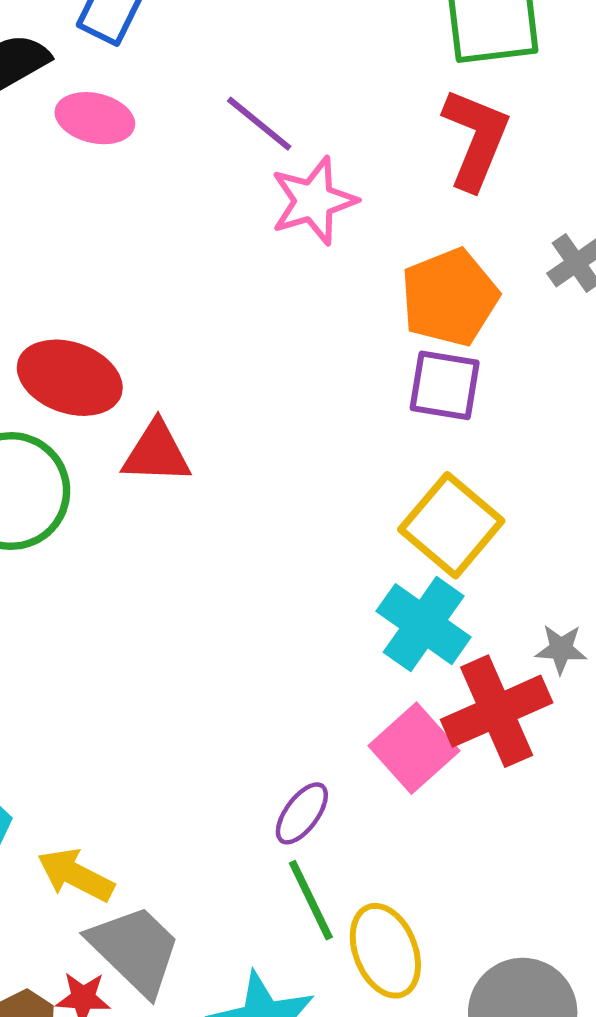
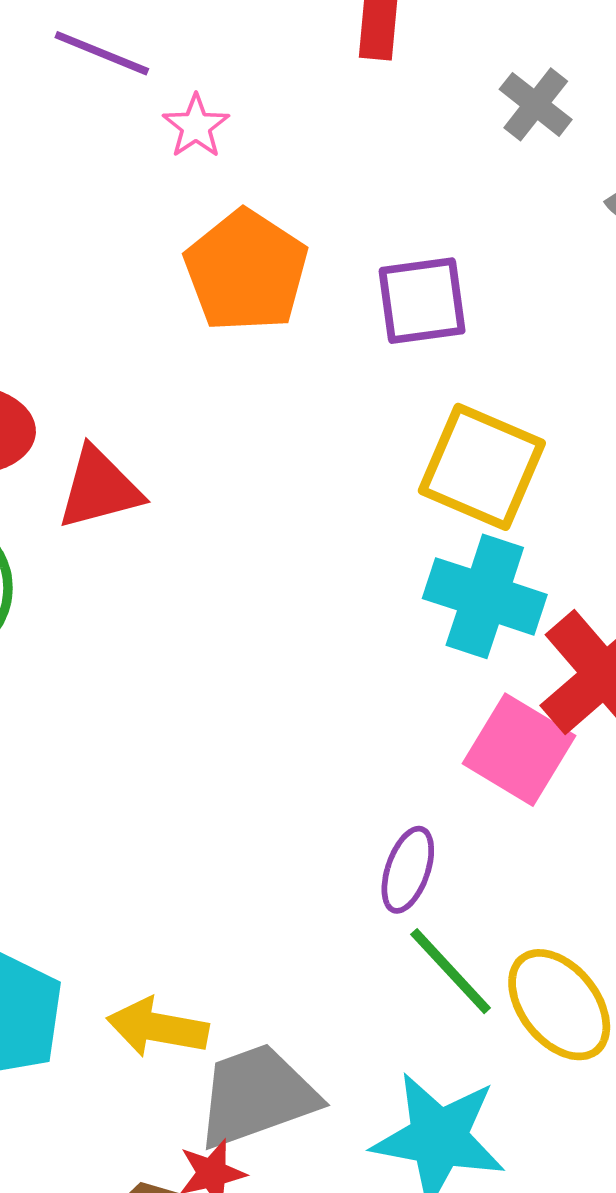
pink star: (314, 201) -> (196, 126), size x0.6
orange pentagon: (450, 297) -> (246, 271), moved
gray trapezoid: (135, 950) -> (257, 1096), turned -47

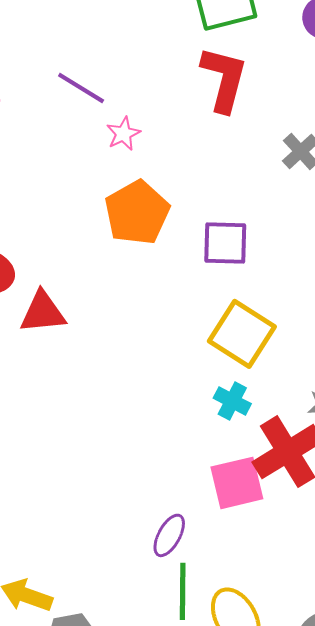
cyan cross: (485, 596) -> (232, 401), size x0.6
pink square: (519, 750) -> (237, 483), turned 36
green line: (451, 971) -> (183, 591), turned 34

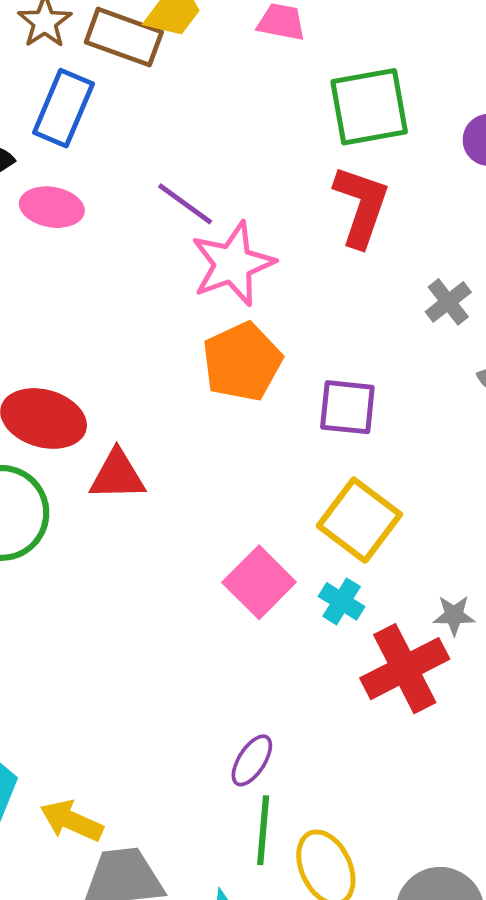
pink star: (123, 134) -> (233, 264), size x2.0
pink square: (237, 483) -> (259, 582), moved, turned -36

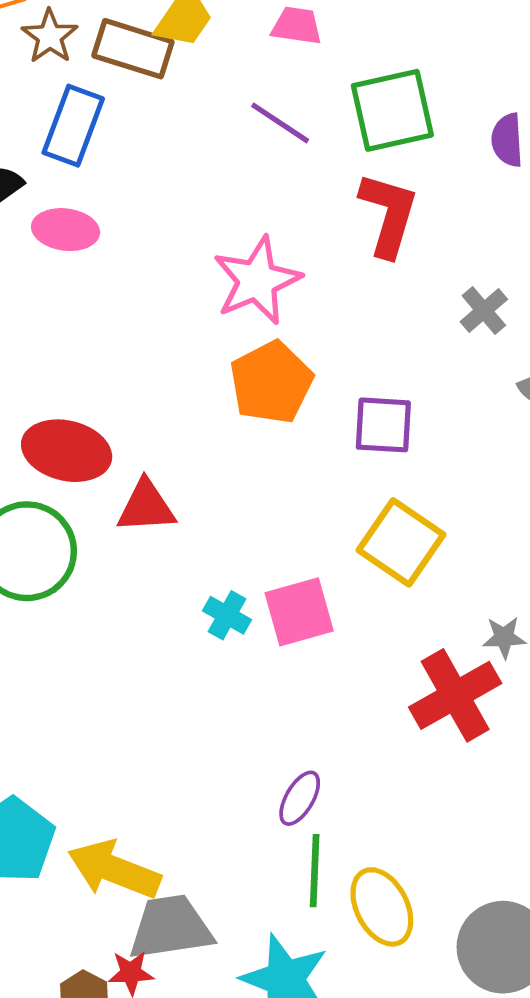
purple line: (185, 204) -> (280, 123), moved
pink square: (259, 582) -> (299, 612), turned 32
cyan cross: (342, 601) -> (227, 615), moved
yellow arrow: (72, 821) -> (114, 870), size x1.4

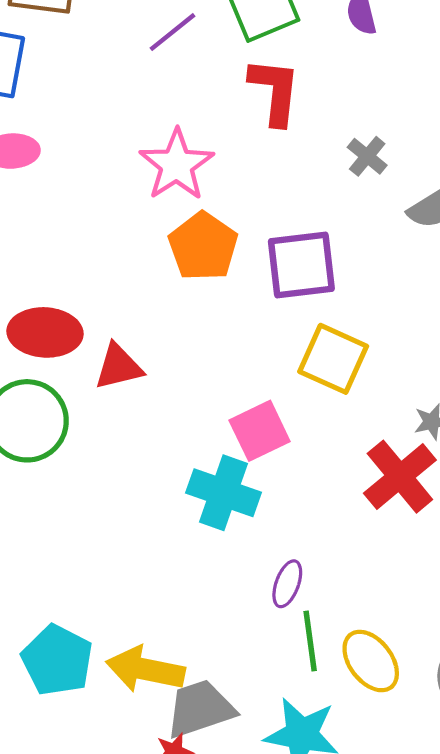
purple line: (280, 123) -> (173, 32), turned -62
purple square: (383, 425) -> (301, 265), size x1.4
cyan cross: (227, 615) -> (223, 493), moved, size x1.8

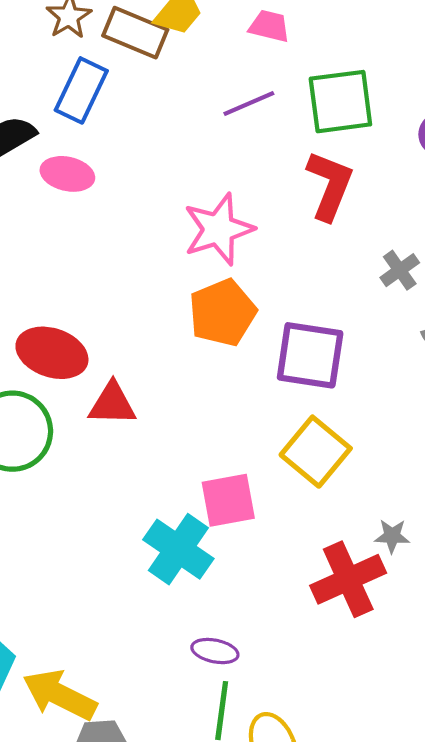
purple ellipse: (287, 584) -> (215, 651), turned 66

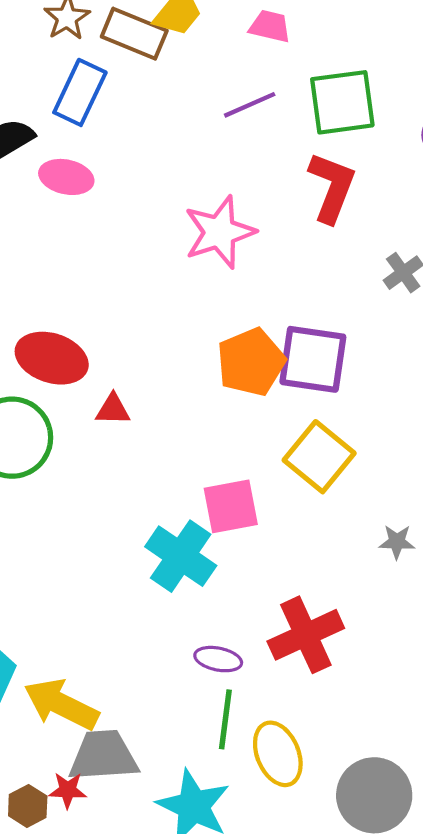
orange pentagon: (223, 313) -> (251, 362), moved
red triangle: (112, 404) -> (113, 409), size x0.7
red cross: (348, 579) -> (306, 635), moved

